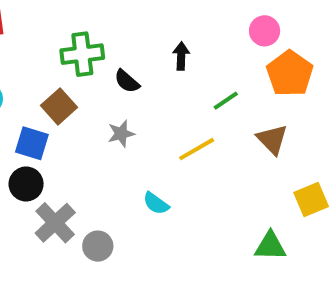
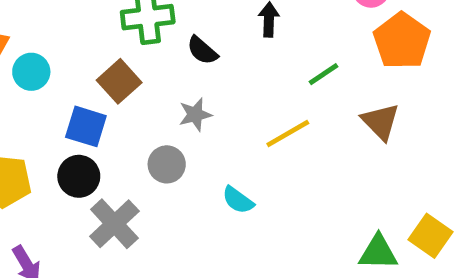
yellow square: (311, 200) -> (430, 236), moved, turned -32
gray circle: (98, 246) -> (167, 164), moved

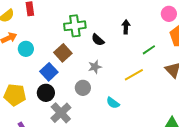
blue square: (86, 126) -> (49, 72), turned 30

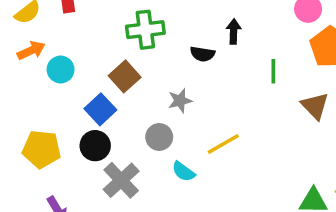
black semicircle: (98, 40) -> (202, 54), moved, turned -32
green line: (149, 50) -> (273, 71), turned -56
yellow line: (134, 75) -> (223, 144), moved
cyan semicircle: (113, 103) -> (183, 172), moved

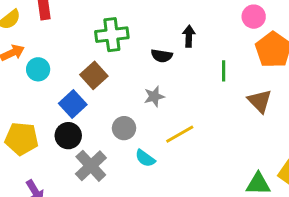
gray star: (180, 101) -> (154, 96), moved

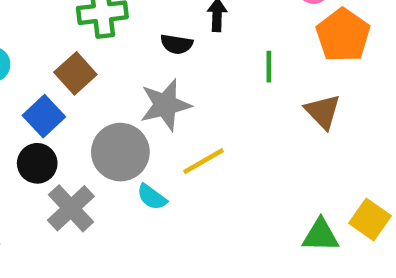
gray star: (154, 96) -> (165, 105), size x1.6
gray circle: (124, 128) -> (120, 152), size x1.6

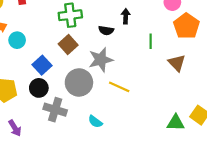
brown square: (75, 73) -> (68, 44), moved
yellow line: (204, 161) -> (119, 87), turned 54
cyan semicircle: (152, 197) -> (95, 122), moved
gray cross: (71, 208) -> (55, 110), turned -30

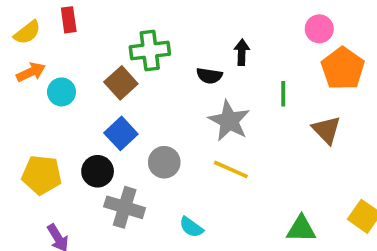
brown square: (68, 44) -> (121, 83), moved
gray star: (101, 60) -> (229, 121), moved, turned -30
blue square: (42, 65) -> (121, 133), moved
gray circle: (79, 82) -> (164, 162), size x0.7
green triangle: (176, 123) -> (301, 229), moved

